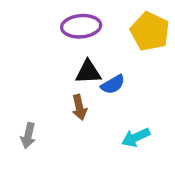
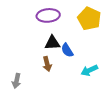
blue semicircle: (113, 84) -> (67, 50), turned 88
cyan arrow: (136, 137) -> (89, 70), moved

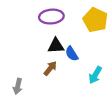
brown arrow: (47, 64) -> (50, 68), turned -128
cyan arrow: (89, 70) -> (95, 75), turned -35

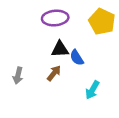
cyan arrow: (95, 75) -> (92, 90), moved
gray arrow: (18, 86) -> (18, 76), moved

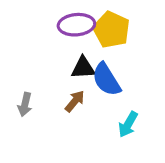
yellow pentagon: (102, 22) -> (111, 30), moved
blue semicircle: (77, 58) -> (106, 80), size x1.5

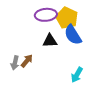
blue semicircle: (106, 80) -> (73, 35), moved
brown arrow: (75, 101) -> (27, 61), moved

